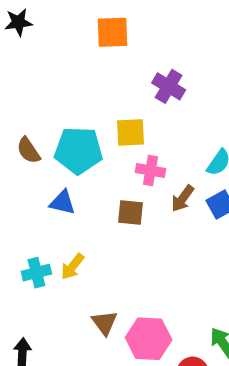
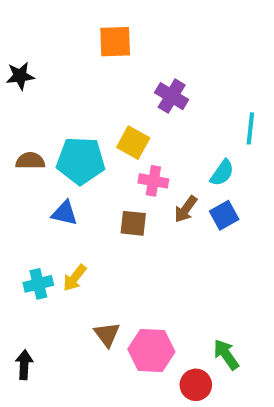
black star: (18, 22) -> (20, 76), moved
yellow square: (131, 132) -> (133, 143), turned 32
brown semicircle: (28, 150) -> (30, 161), turned 124

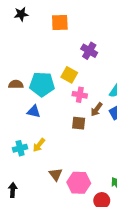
black star: (20, 76) -> (21, 14), moved
brown square: (133, 223) -> (79, 123), moved

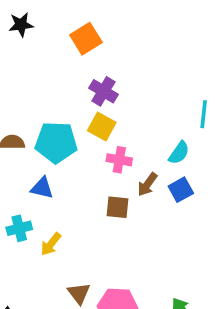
orange square: (60, 22) -> (86, 39), turned -30
purple cross: (89, 51) -> (103, 91), moved
cyan cross: (20, 148) -> (19, 228), moved

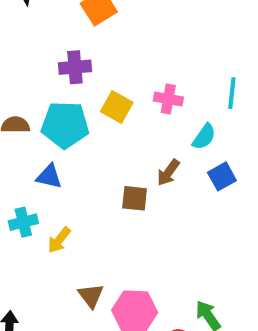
purple cross: (103, 91) -> (75, 67), moved, turned -36
pink cross: (119, 160) -> (168, 99), moved
blue square: (181, 190) -> (222, 176), moved

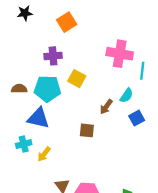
pink cross: (168, 99) -> (120, 54), moved, size x1.6
brown arrow: (168, 172) -> (106, 107), moved
blue triangle: (49, 176) -> (38, 118), size x1.5

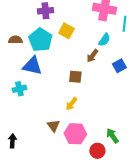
cyan pentagon: (47, 89) -> (40, 40), turned 30
cyan semicircle: (126, 95) -> (104, 40), moved
yellow arrow: (44, 154) -> (71, 104), moved

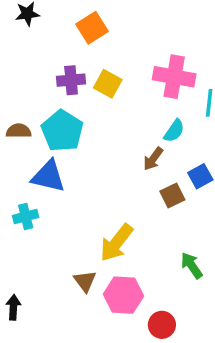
yellow square: (66, 31) -> (108, 84), moved
brown square: (75, 77) -> (172, 196), moved, turned -32
yellow arrow: (71, 104) -> (116, 243), size x1.6
green arrow: (112, 136) -> (192, 265), moved

